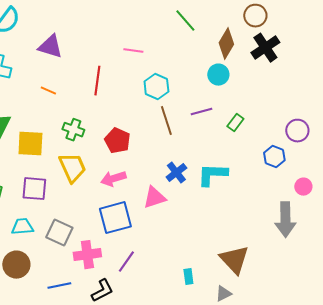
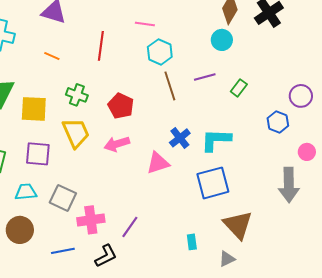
pink line: (133, 51) -> (145, 24), moved
blue square: (115, 218) -> (213, 183), moved

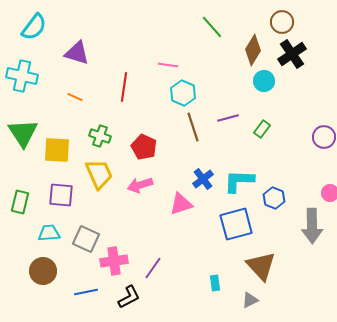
cyan circle: (222, 40) -> (264, 81), moved
blue hexagon: (278, 122) -> (274, 198), moved

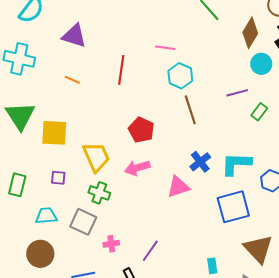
purple line: (228, 118) -> (237, 93), moved
green cross: (100, 136) -> (99, 193), moved
purple square: (61, 195) -> (58, 178), size x0.6
pink cross: (114, 261) -> (111, 244), size x0.6

